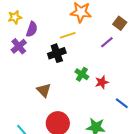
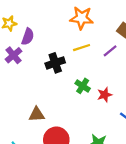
yellow line: (68, 35) -> (82, 48), moved
brown triangle: (44, 90) -> (37, 115), moved, turned -49

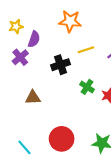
orange star: (82, 18) -> (70, 21), moved
brown triangle: (37, 115) -> (33, 98), moved

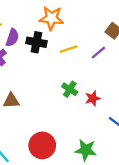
black cross: (60, 65) -> (36, 42), moved, turned 30

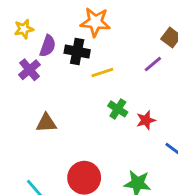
yellow line: (69, 49) -> (102, 73), moved

